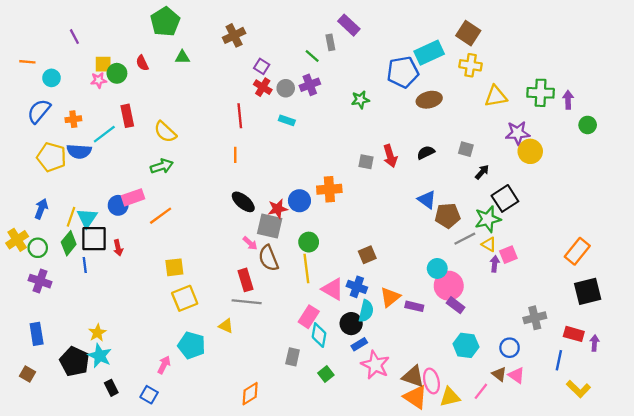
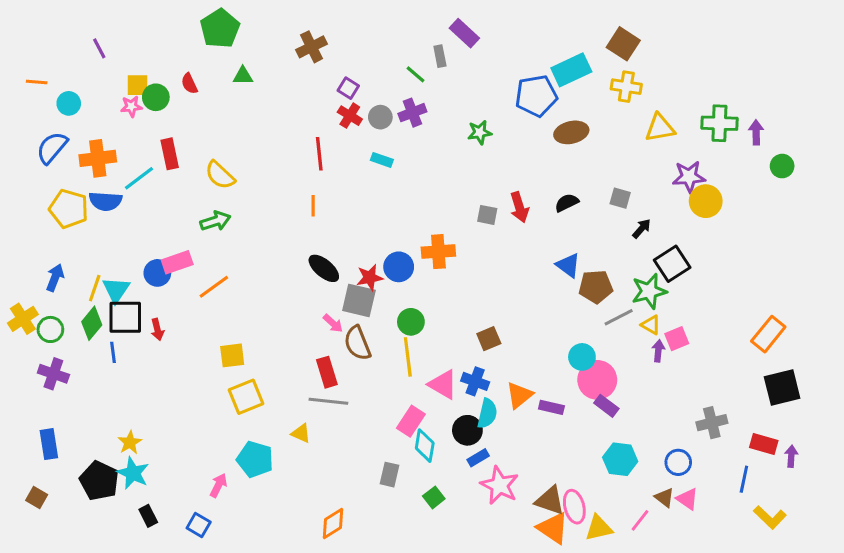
orange cross: (73, 119) -> (98, 158), size x1.6

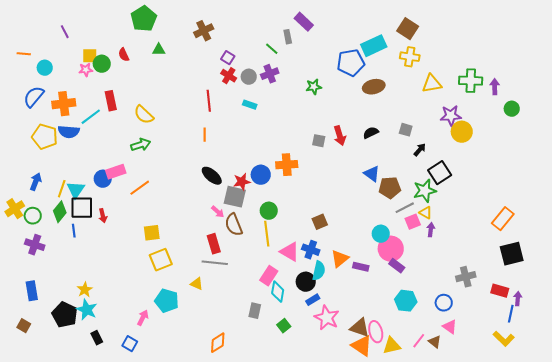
pink square: (677, 339) -> (413, 222), moved
blue line: (744, 479) -> (511, 314), moved
brown triangle: (664, 497) -> (435, 342), moved

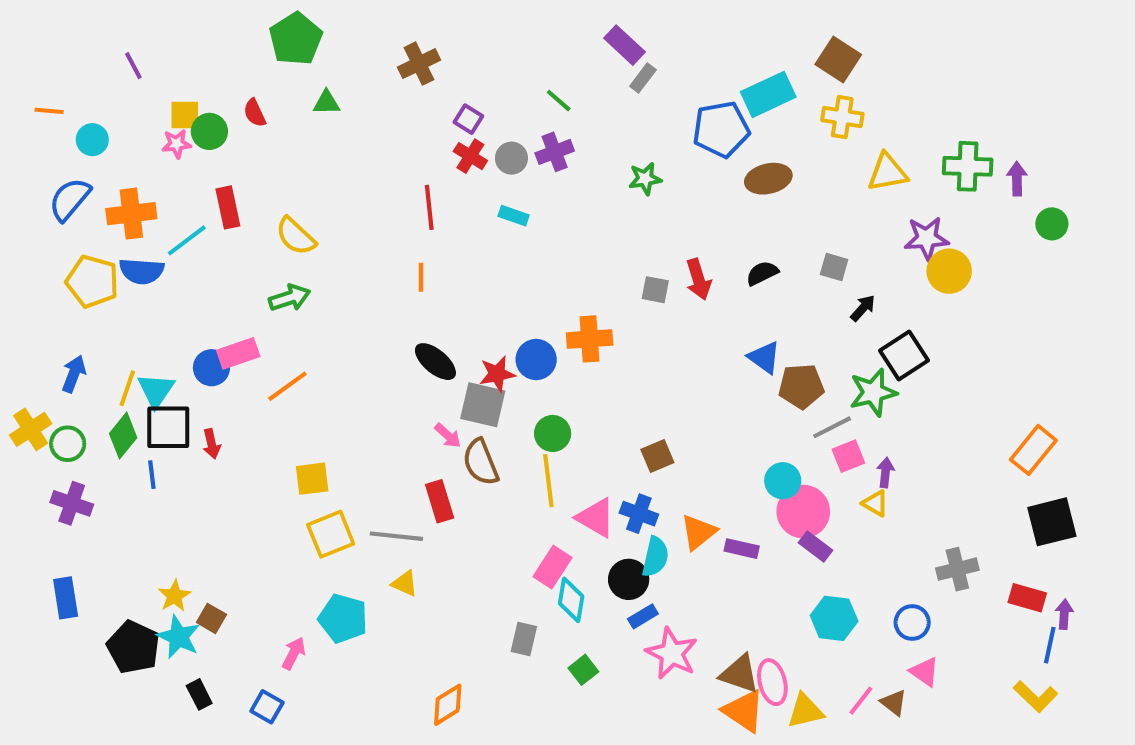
gray rectangle: (288, 37) -> (643, 78), moved, turned 48
yellow triangle: (426, 213) -> (875, 503), moved
gray line: (215, 263) -> (396, 536), moved
brown square: (24, 326) -> (211, 618), moved

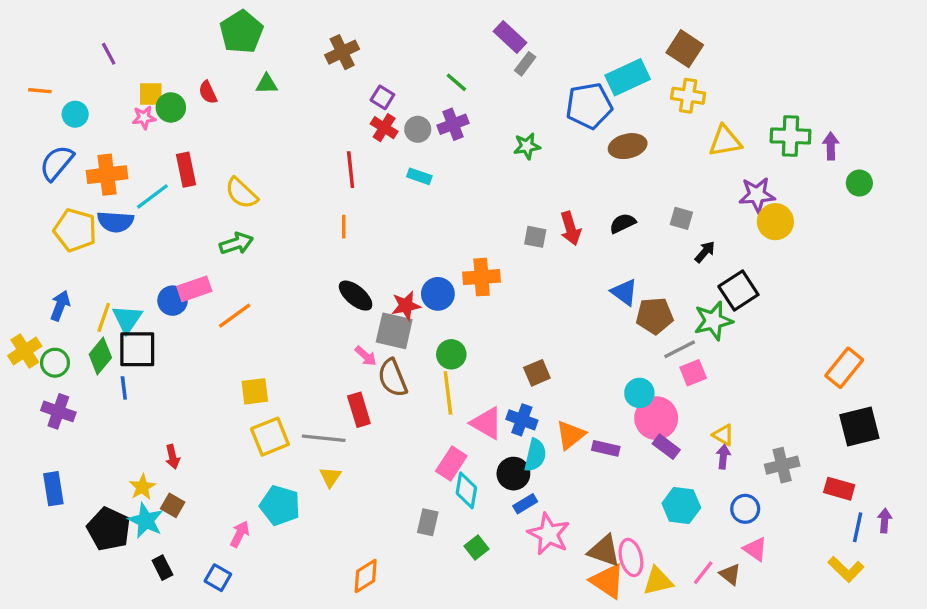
red arrow: (211, 444) -> (173, 457), moved
purple arrow: (885, 473) -> (723, 457), moved
yellow triangle: (875, 503) -> (723, 435), moved
yellow triangle: (405, 583) -> (330, 477), turned 40
purple arrow: (1064, 614) -> (885, 521), moved

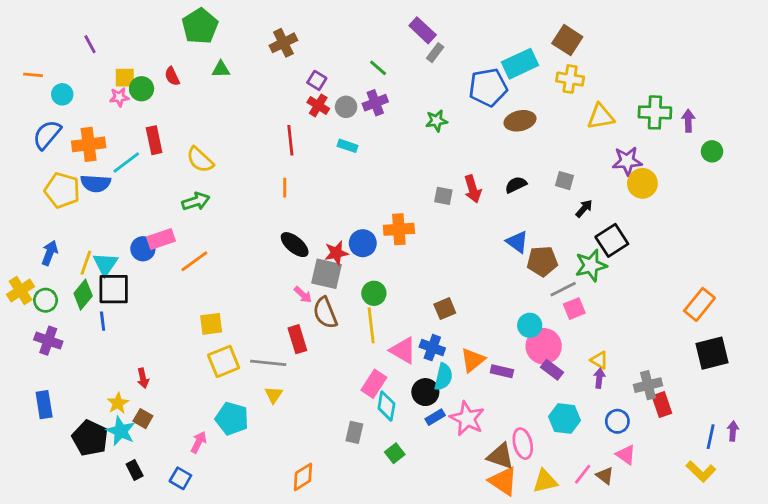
red rectangle: (839, 489) -> (662, 405), moved, turned 55
pink star: (549, 534) -> (467, 419), moved
pink ellipse: (631, 558) -> (523, 444), moved

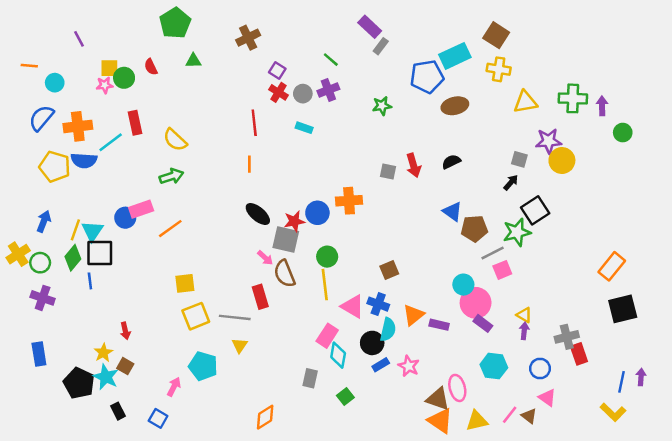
gray square: (565, 181) -> (519, 159), moved
pink star: (467, 419) -> (409, 366), size x0.7

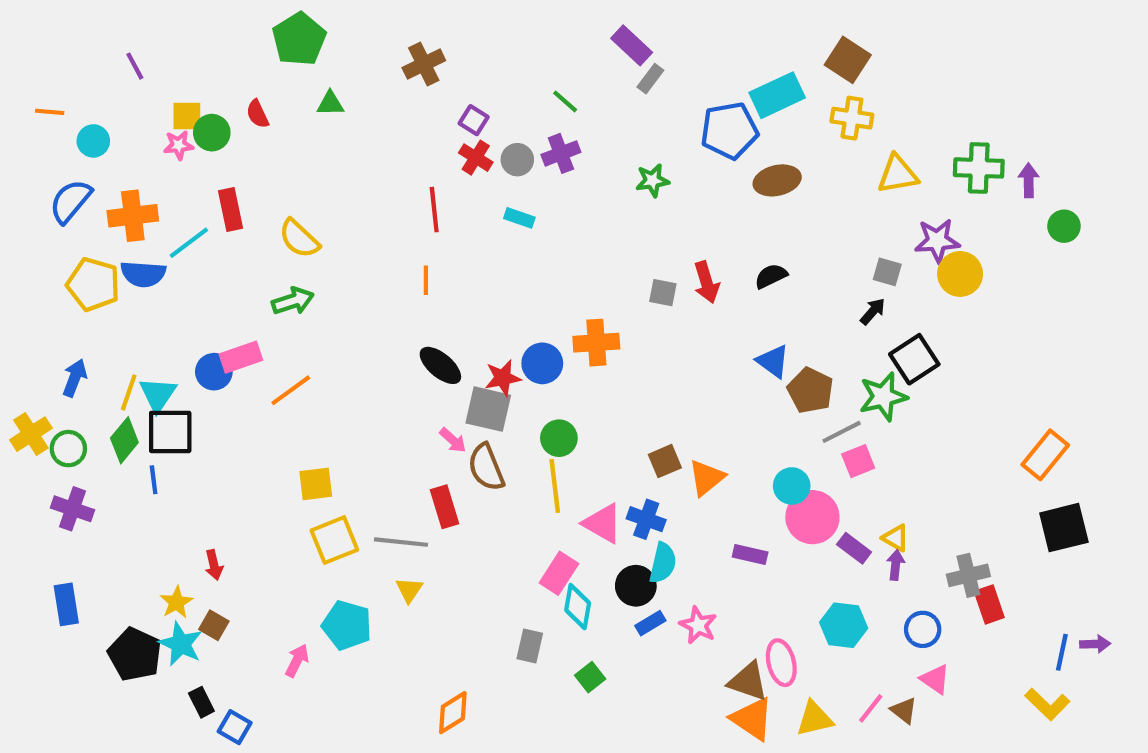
brown pentagon: (474, 229) -> (810, 390), turned 30
orange triangle: (414, 315) -> (706, 478), moved
purple rectangle: (483, 323) -> (854, 548), moved
purple arrow: (641, 377) -> (1095, 644), turned 84
blue square: (158, 418) -> (235, 727), moved

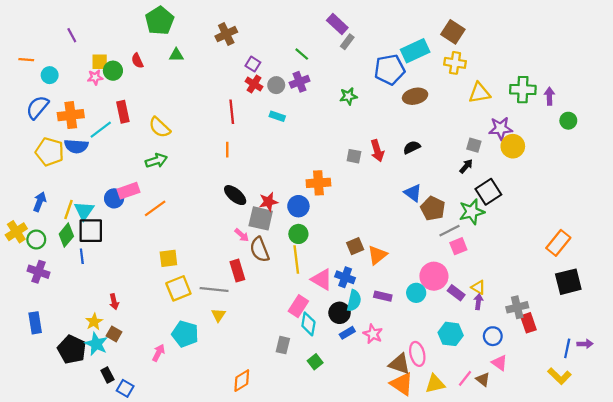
blue circle: (542, 363) -> (298, 206), moved
cyan circle: (792, 486) -> (416, 293), moved
purple rectangle: (750, 555) -> (383, 296), moved

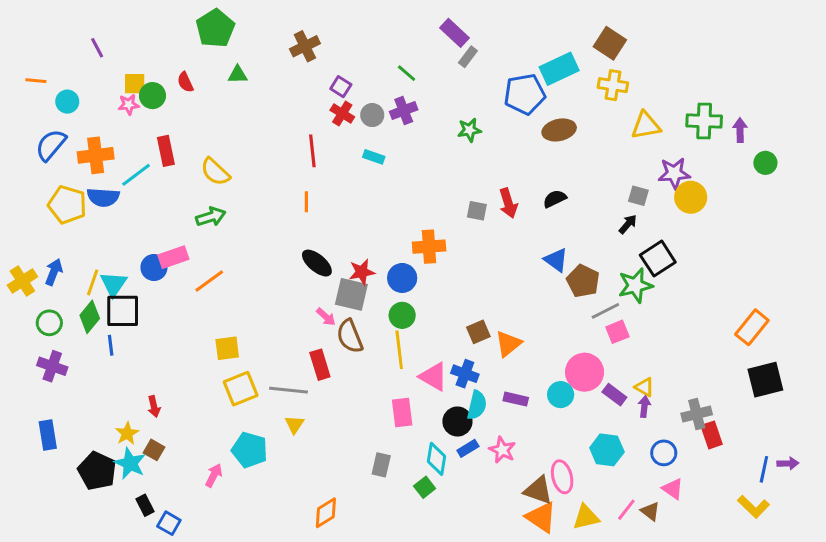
yellow cross: (16, 232) -> (22, 281), moved
pink rectangle: (298, 306) -> (402, 413), turned -40
cyan diamond: (308, 324) -> (437, 459), moved

